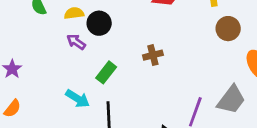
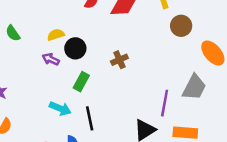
yellow semicircle: (74, 13) -> (56, 35), moved
black circle: (99, 23) -> (75, 48), moved

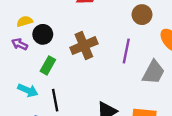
brown cross: (119, 60) -> (84, 46), size x1.6
purple line: (165, 103) -> (126, 51), moved

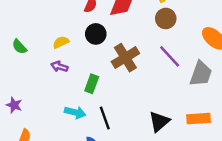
brown circle: (142, 15) -> (166, 18), moved
black circle: (43, 34) -> (96, 34), moved
purple line: (126, 51) -> (170, 56), turned -45

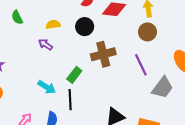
green rectangle: (92, 84) -> (74, 75), moved

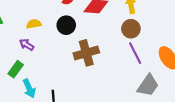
purple line: (141, 65) -> (135, 53), moved
green rectangle: (74, 75) -> (16, 69), moved
cyan arrow: (47, 87) -> (29, 88), turned 36

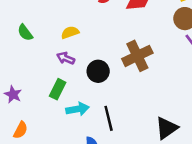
black circle: (66, 25) -> (98, 71), moved
cyan arrow: (29, 88) -> (78, 109), turned -66

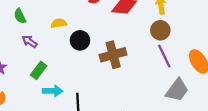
purple arrow: (66, 58) -> (30, 42), moved
black circle: (98, 71) -> (80, 40), moved

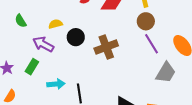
purple arrow: (30, 42) -> (43, 44), moved, size x1.5
green rectangle: (39, 70) -> (32, 67), moved

